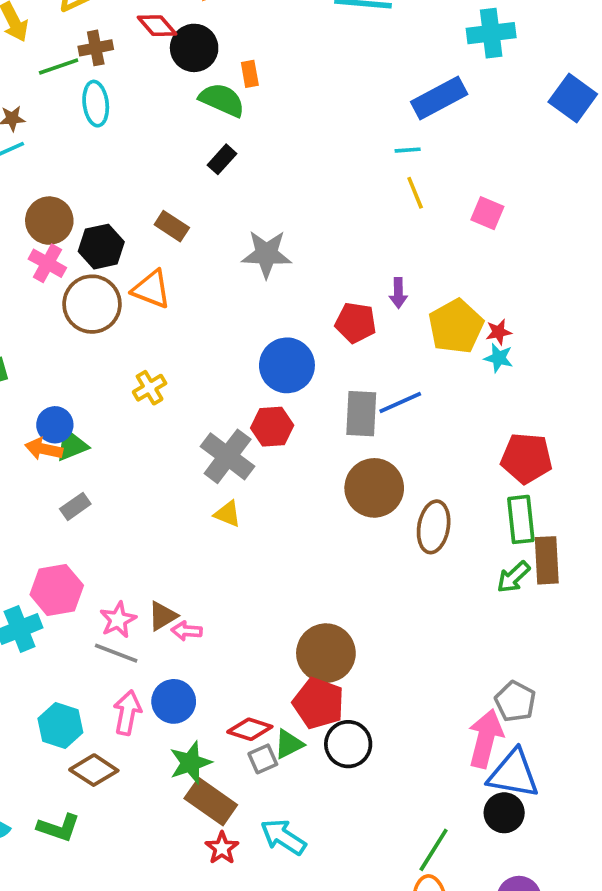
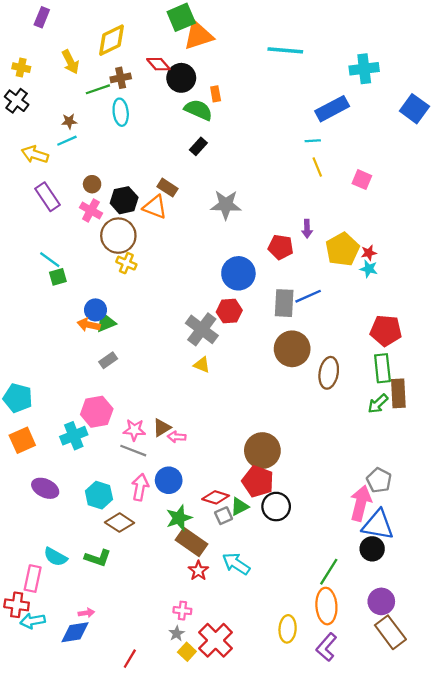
brown circle: (49, 221) -> (92, 184), size x0.6
orange triangle: (151, 289) -> (155, 207), moved
yellow cross: (150, 388) -> (126, 263), moved, turned -36
pink star: (118, 620) -> (134, 430), turned 30

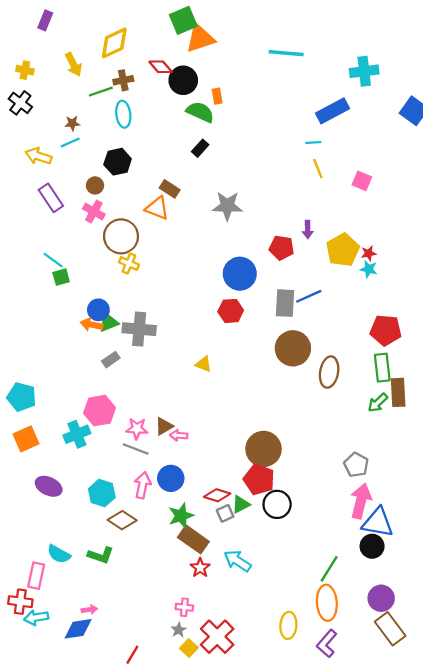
black hexagon: (124, 200) -> (118, 162), moved
gray cross: (202, 329) -> (139, 329), moved, turned -32
gray pentagon: (379, 480) -> (356, 465), moved

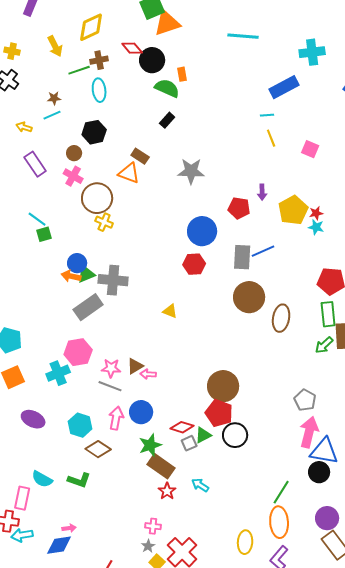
yellow arrow: (38, 156) -> (24, 127), size x0.7
gray rectangle: (111, 360) -> (88, 307), size x1.8
cyan arrow: (237, 561) -> (200, 485), size x0.7

